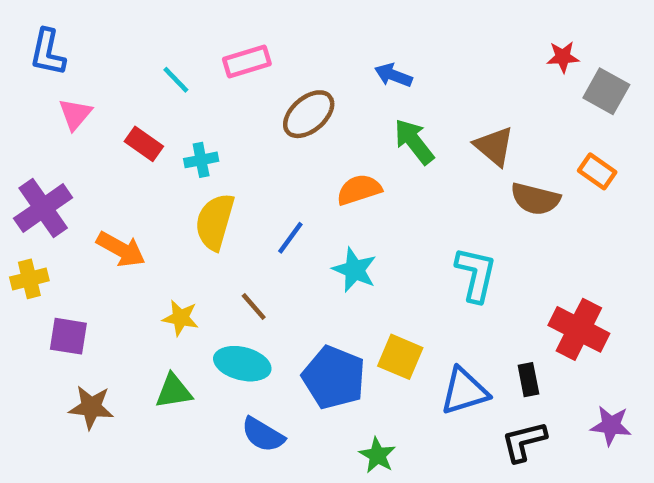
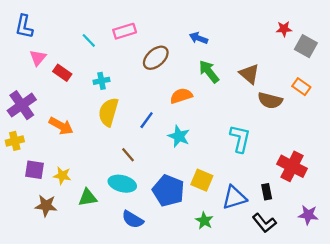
red rectangle: (144, 144) -> (62, 73), moved
yellow star: (180, 318) -> (62, 176), moved
black L-shape: (524, 442) -> (264, 223), turned -115
green star: (377, 455) -> (204, 221), moved

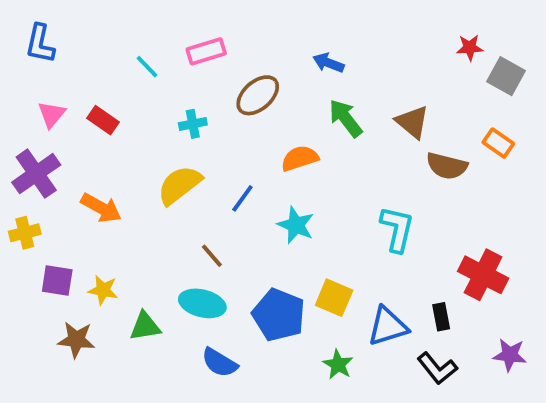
pink triangle: (38, 58) -> (51, 114), moved
cyan cross: (101, 81) -> (193, 124), moved
yellow semicircle: (108, 112) -> (179, 185), turned 36

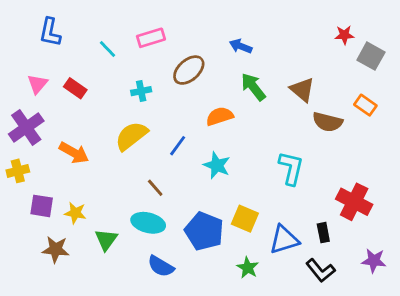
blue L-shape: (40, 44) -> (50, 32), moved
green triangle: (145, 326) -> (106, 240), turned -45

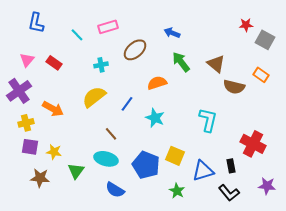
yellow cross: (18, 171) -> (26, 123), moved

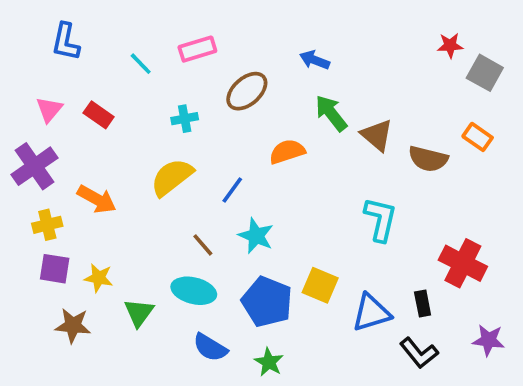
brown triangle: (216, 64) -> (377, 135), moved
cyan star: (155, 118) -> (256, 236), moved
green star: (177, 191) -> (269, 362), moved

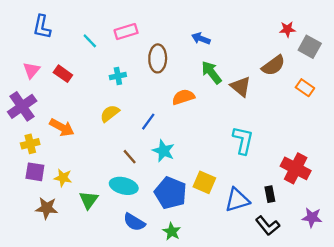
brown ellipse: (247, 91) -> (158, 58), turned -48
brown semicircle: (428, 159) -> (273, 65), moved, turned -50
yellow semicircle: (172, 177) -> (110, 113), size x0.7

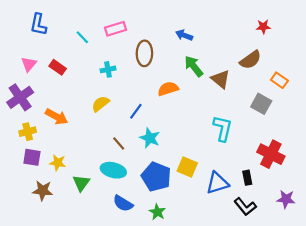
gray square: (310, 47) -> (261, 104), moved

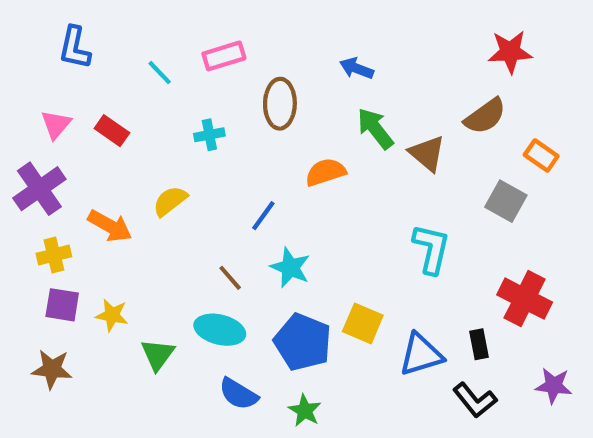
red star: (263, 27) -> (510, 52), size x1.5
yellow semicircle: (100, 104) -> (170, 201), moved
brown star: (43, 191) -> (52, 369), moved

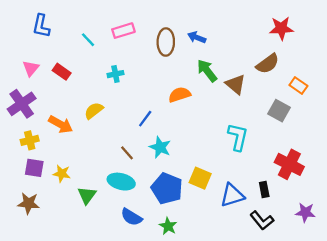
brown ellipse: (280, 104) -> (166, 42), moved

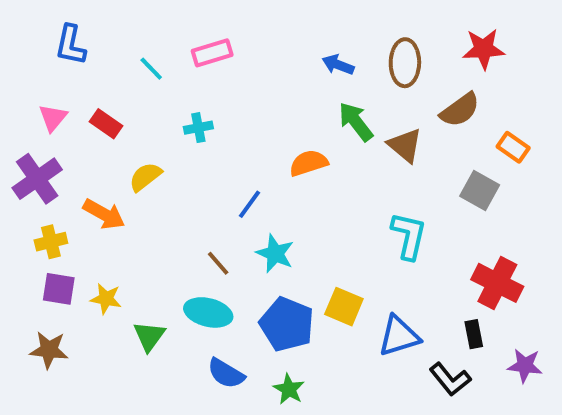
brown ellipse: (166, 42) -> (405, 63), moved
yellow semicircle: (94, 111) -> (145, 177), moved
black rectangle: (264, 190) -> (474, 334), moved

